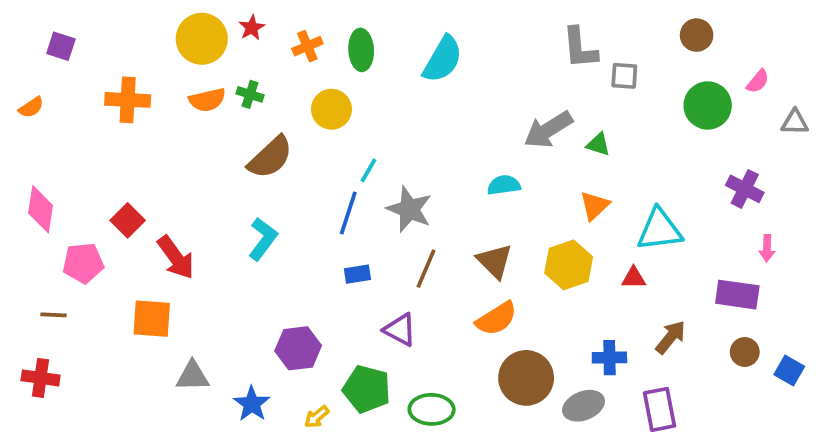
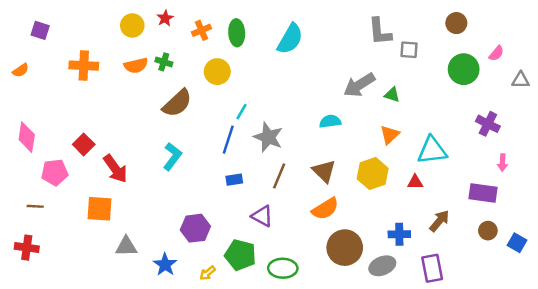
yellow circle: (202, 39) -> (132, 25), size x0.7

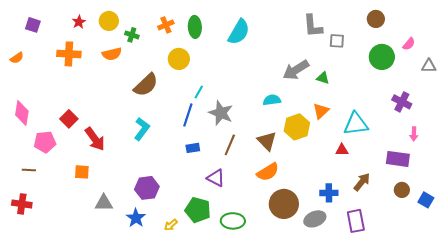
red star: (165, 18) -> (79, 22), moved
green cross: (164, 62) -> (132, 35), moved
yellow hexagon: (373, 174) -> (297, 127), moved
orange square: (100, 209) -> (82, 172), size x0.7
purple hexagon: (195, 228) -> (147, 188), moved

